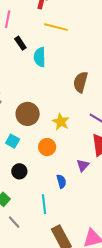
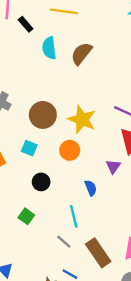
black rectangle: (20, 43) -> (26, 24), moved
brown semicircle: (81, 82) -> (81, 53), moved, turned 30
yellow star: (61, 122) -> (82, 119), size x1.4
gray line: (14, 222) -> (64, 242), moved

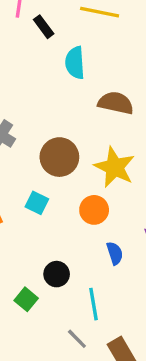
brown semicircle: (81, 53) -> (116, 103), moved, turned 60
black circle: (41, 182) -> (57, 274), moved
blue semicircle: (91, 188) -> (115, 253), moved

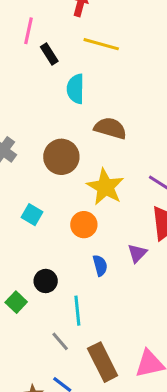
brown circle: (59, 157) -> (61, 157), moved

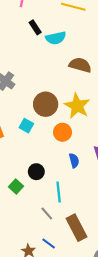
black rectangle: (49, 54) -> (35, 27), moved
cyan semicircle: (76, 89) -> (56, 38), turned -102
brown circle: (61, 157) -> (46, 104), moved

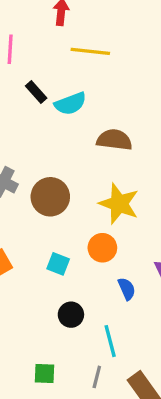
brown circle: (46, 104) -> (50, 197), moved
cyan square: (26, 126) -> (58, 264), moved
green square: (16, 187) -> (44, 373), moved, turned -32
gray line: (47, 214) -> (97, 377), turned 64

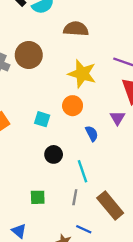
brown circle: (50, 197) -> (29, 55), moved

